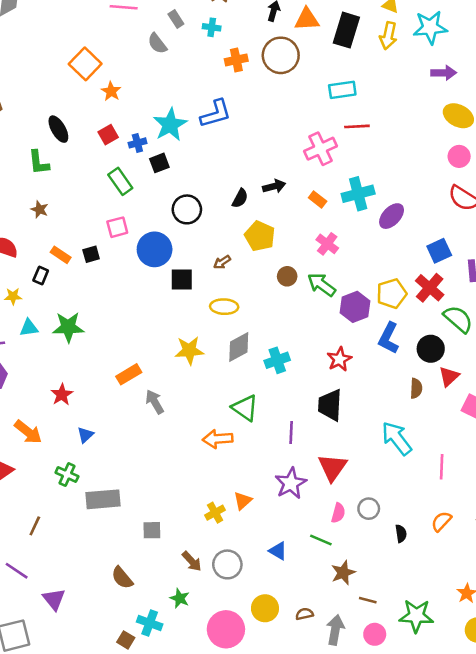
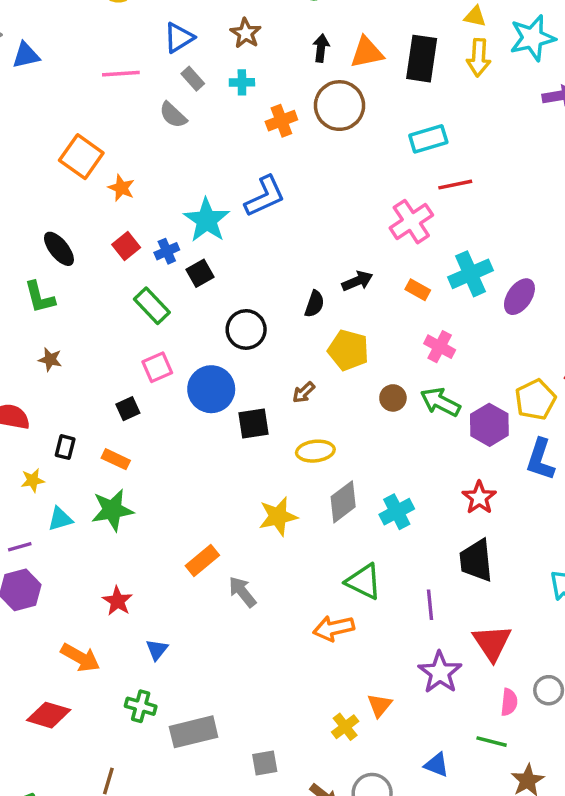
orange rectangle: (61, 255) -> (116, 459), moved

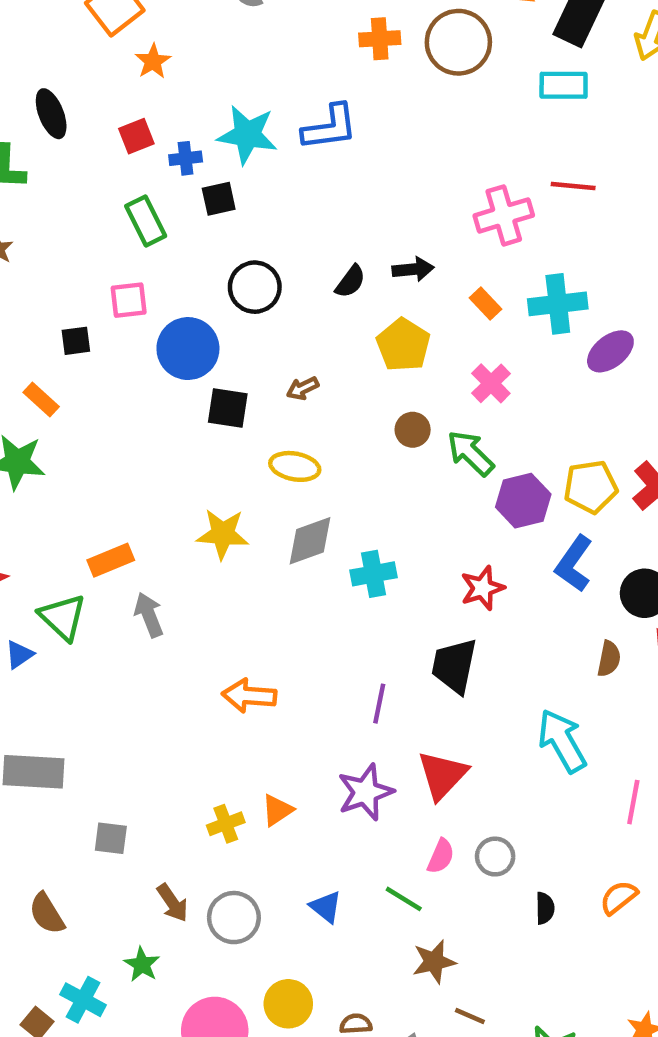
cyan rectangle: (428, 139) -> (564, 85), moved
cyan star: (207, 220) -> (247, 135), turned 30
yellow pentagon: (348, 350) -> (403, 345), moved
green triangle: (364, 581) -> (63, 617), moved

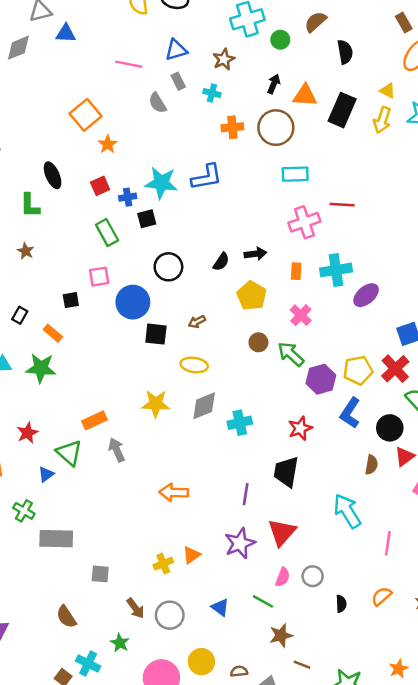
cyan rectangle: (564, 85) -> (295, 174), moved
orange rectangle: (485, 304) -> (296, 271), turned 49

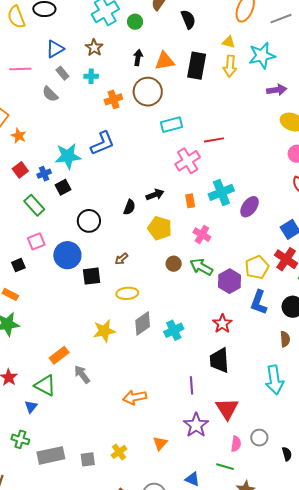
cyan arrow: (347, 511) -> (275, 380), turned -144
yellow cross: (163, 564) -> (119, 452), moved
gray square: (100, 574) -> (88, 459), moved

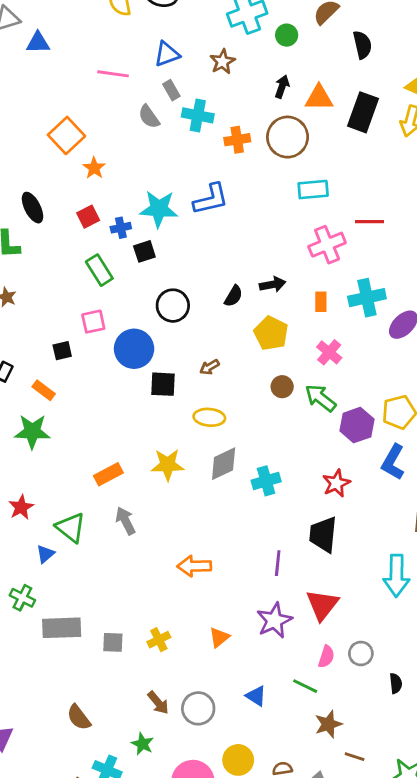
cyan cross: (91, 76) -> (198, 115), moved, size x1.5
orange rectangle: (59, 355) -> (108, 474), moved

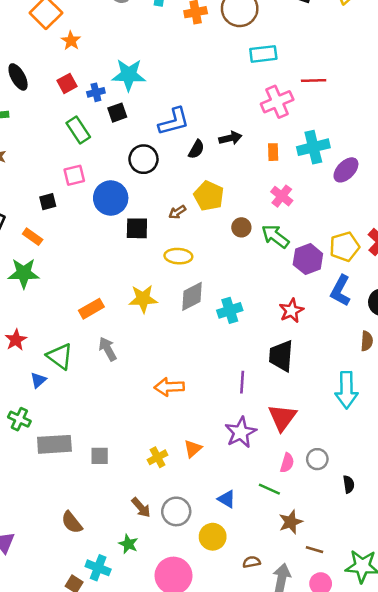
blue L-shape: (211, 199) -> (174, 122), moved
yellow pentagon: (271, 333) -> (209, 196), moved
yellow cross: (159, 640) -> (158, 457), moved
yellow circle: (238, 760) -> (213, 537), moved

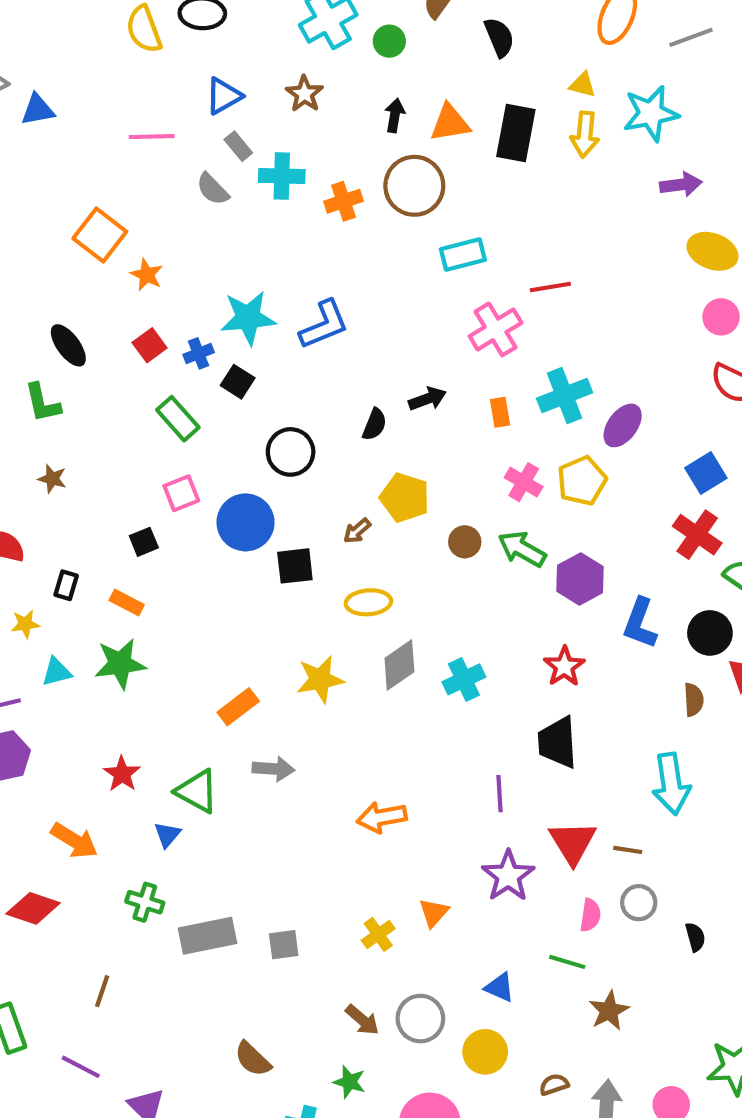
black square: (117, 113) -> (238, 382), turned -30
blue L-shape: (174, 122) -> (324, 325), moved
yellow pentagon: (344, 247) -> (582, 481), moved
gray arrow: (108, 349) -> (273, 769), turned 130
brown line: (314, 550) -> (628, 850), moved

